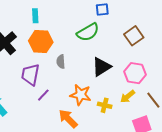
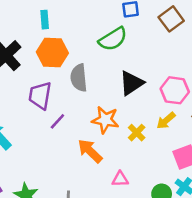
brown square: (134, 36) -> (171, 19), moved
gray semicircle: (61, 62) -> (79, 78), size x1.5
yellow cross: (105, 105) -> (137, 133), turned 32

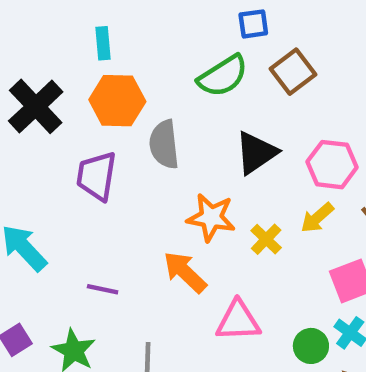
brown square: (171, 19) -> (293, 72), moved
purple line: (57, 121) -> (103, 289), moved, turned 60
pink triangle: (120, 179) -> (238, 321), size x1.5

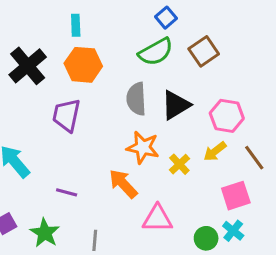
blue square: (253, 24) -> (166, 18), moved, turned -35
gray semicircle: (164, 144) -> (136, 99), moved

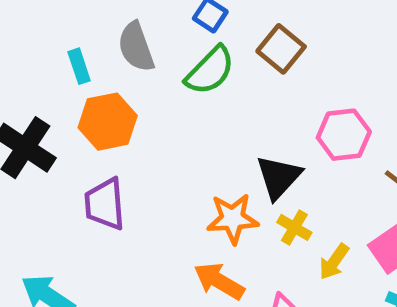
gray semicircle: (136, 99) -> (136, 47), moved
black triangle: (176, 105) -> (279, 177), moved
yellow arrow: (215, 151) -> (334, 262), moved

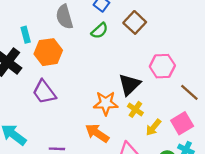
cyan rectangle: (79, 66) -> (26, 35), moved
green semicircle: (210, 71) -> (100, 31), size x0.7
purple trapezoid: (105, 204) -> (44, 92), turned -36

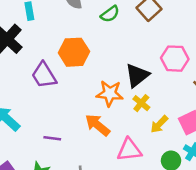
orange hexagon: (48, 52) -> (74, 52), moved

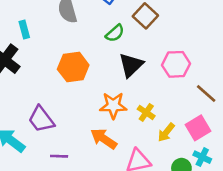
green semicircle: (110, 14) -> (115, 33), moved
purple trapezoid: (44, 75) -> (41, 119), moved
black triangle: (137, 75) -> (131, 65), moved

